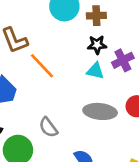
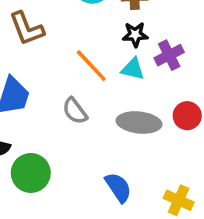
orange line: (42, 66) -> (91, 66), moved
gray semicircle: (48, 127) -> (75, 111), moved

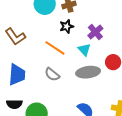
black star: (135, 35) -> (67, 26), moved
cyan triangle: (133, 69) -> (84, 49), moved, turned 48

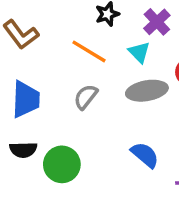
gray semicircle: (52, 74) -> (86, 97), turned 91

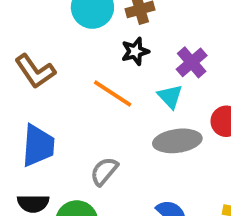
gray semicircle: (86, 97) -> (104, 171), moved

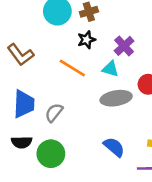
cyan triangle: (170, 96) -> (110, 69), turned -30
gray semicircle: (104, 171) -> (54, 113), moved

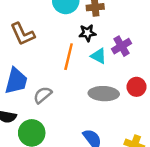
orange line: (72, 68) -> (69, 57), turned 60
cyan triangle: (110, 69) -> (99, 56), moved

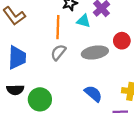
gray semicircle: (43, 95) -> (58, 52), moved

